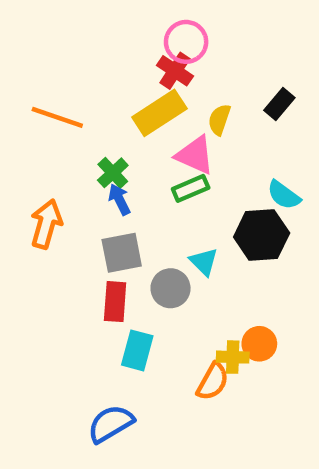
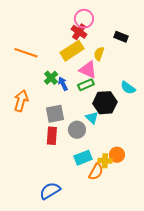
black rectangle: (279, 104) -> (121, 37), moved, turned 72
blue arrow: (119, 199) -> (63, 84), moved
black hexagon: (262, 235) -> (105, 103), moved
cyan rectangle: (137, 350) -> (83, 158), moved, turned 54

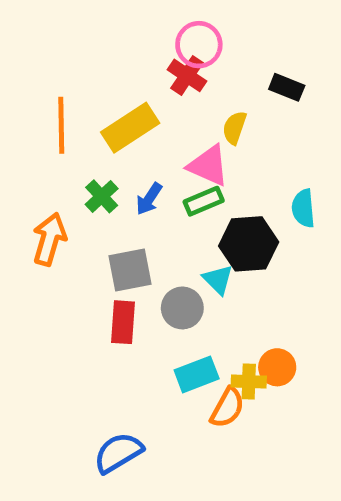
yellow rectangle: (72, 51) -> (130, 128), moved
orange line: (26, 53) -> (61, 125), turned 70
green cross: (51, 78) -> (102, 196), moved
blue arrow: (63, 84) -> (149, 199), turned -120
cyan semicircle: (128, 88) -> (303, 208), turned 49

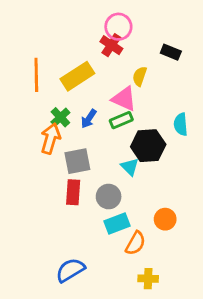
orange arrow: (49, 239) -> (51, 138), moved
gray circle: (182, 308) -> (109, 197), moved
yellow cross: (249, 382) -> (148, 279), moved

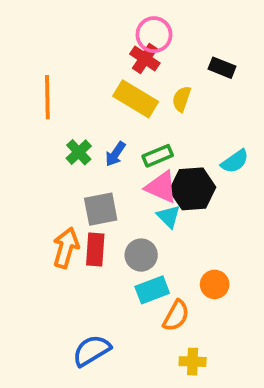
yellow rectangle: (77, 76) -> (136, 99), moved, turned 64
pink triangle: (124, 99) -> (161, 187), moved
cyan semicircle: (181, 124) -> (235, 161), turned -120
orange arrow: (51, 138) -> (66, 248), moved

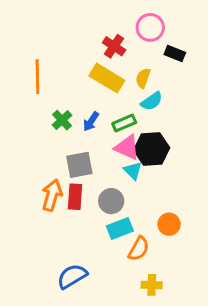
pink circle: (154, 35) -> (150, 27), moved
cyan semicircle: (235, 161) -> (152, 101), moved

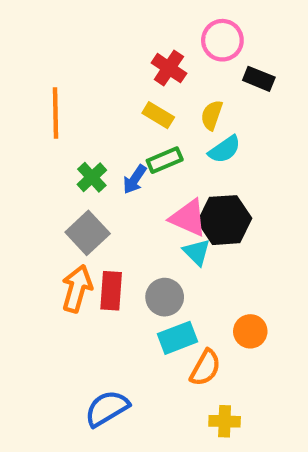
yellow rectangle: (107, 78) -> (158, 115), size x0.6
green rectangle: (124, 123) -> (165, 160), moved
gray square: (79, 165) -> (88, 233), moved, turned -32

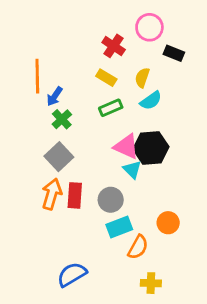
blue arrow: (135, 179) -> (55, 96), moved

